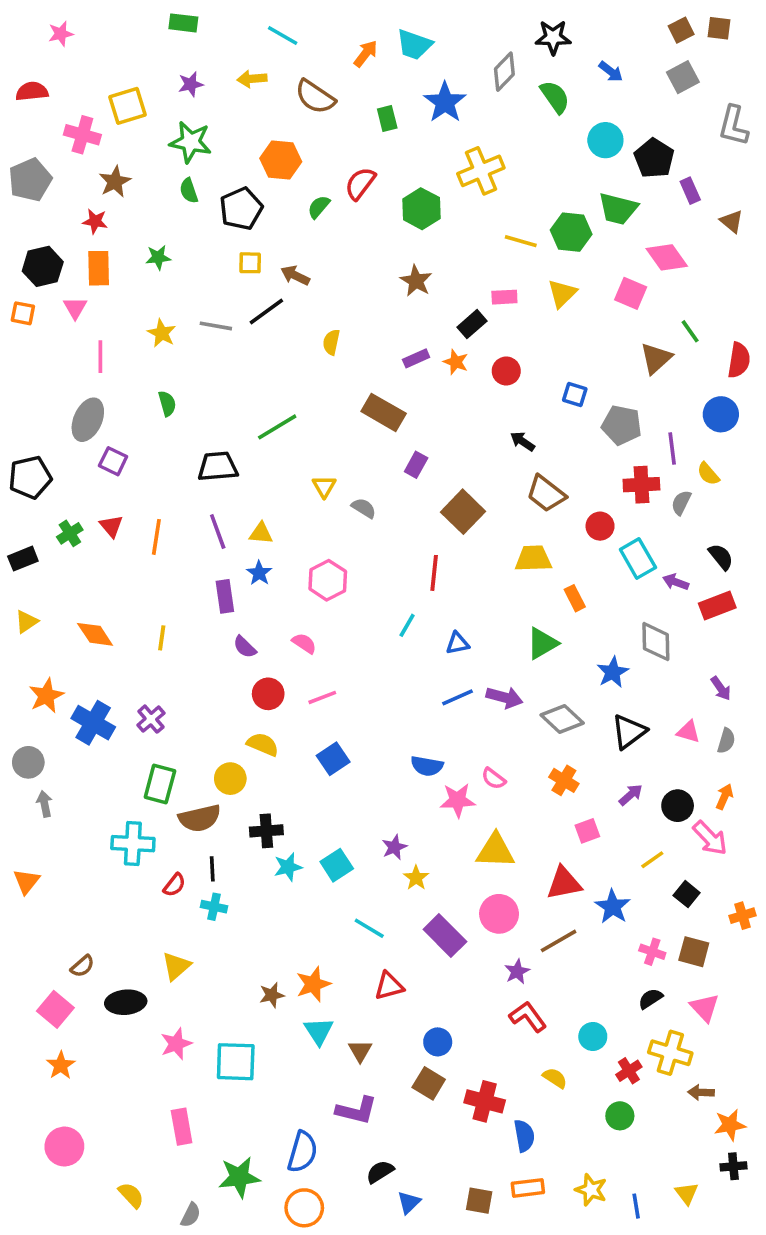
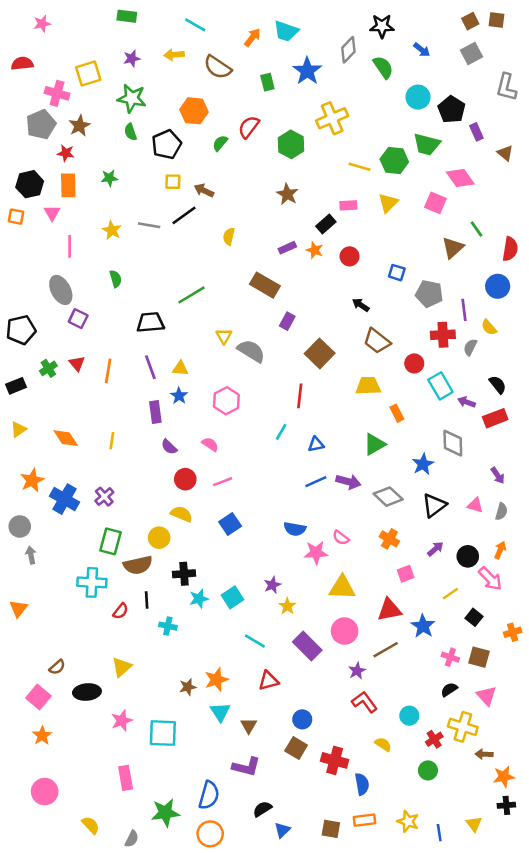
gray pentagon: (30, 180) -> (41, 124), moved
gray ellipse: (88, 420) -> (61, 290), turned -52
gray semicircle: (364, 508) -> (251, 351), size x1.6
cyan cross: (214, 907) -> (168, 626), moved

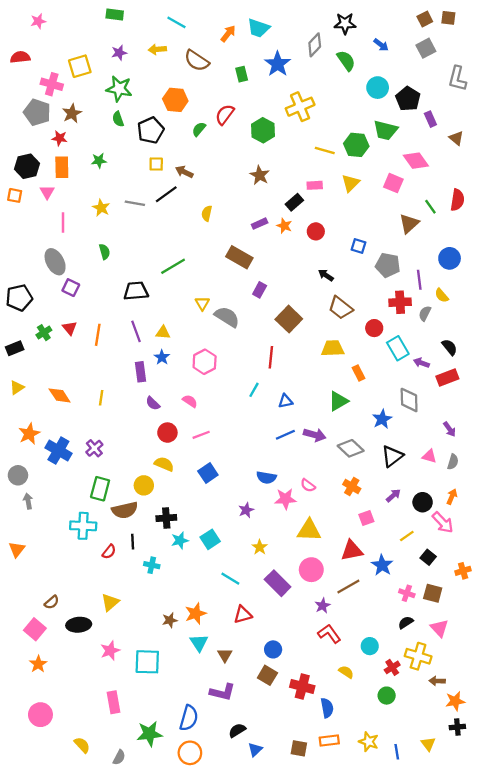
gray pentagon: (41, 124) -> (37, 112), turned -30
red semicircle: (510, 249) -> (457, 200), moved
purple star: (272, 585) -> (246, 510), moved

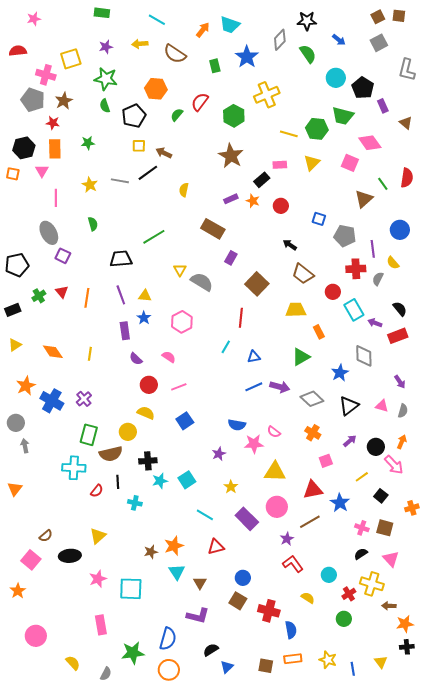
brown star: (260, 175) -> (231, 156), size x1.4
orange star: (38, 664) -> (18, 591), moved

